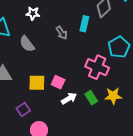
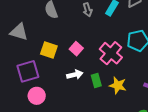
pink square: (58, 82) -> (76, 49), moved
purple square: (23, 109) -> (28, 71), size x1.6

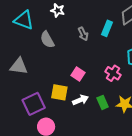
yellow square: (49, 50) -> (59, 92), moved
pink cross: (111, 53) -> (113, 73), size x0.7

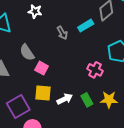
cyan rectangle: (107, 28) -> (86, 26), turned 42
gray semicircle: (47, 40) -> (27, 52), moved
pink square: (78, 74) -> (42, 68), moved

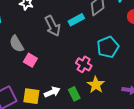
gray arrow: (62, 33) -> (53, 26), size x1.5
yellow square: (43, 93) -> (31, 96), moved
yellow star: (109, 100) -> (96, 85), moved, turned 30

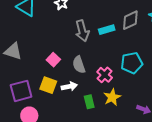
gray semicircle: (17, 44) -> (79, 65), moved
white arrow: (52, 92) -> (69, 86), moved
yellow square: (31, 96) -> (48, 85), moved

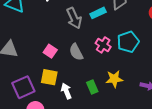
pink cross: (105, 75) -> (103, 45), moved
white arrow: (69, 86) -> (66, 91), moved, turned -91
yellow star: (112, 97) -> (114, 79), turned 30

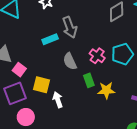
cyan rectangle: (98, 13) -> (50, 39), moved
pink square: (50, 51) -> (19, 70), moved
green rectangle: (92, 87) -> (89, 80), moved

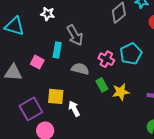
cyan rectangle: (50, 39) -> (57, 50), turned -49
gray semicircle: (70, 61) -> (80, 69), turned 138
pink square: (19, 70) -> (37, 62), moved

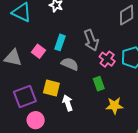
gray arrow: (75, 35) -> (91, 40), moved
gray semicircle: (80, 69) -> (70, 64), moved
yellow star: (121, 92) -> (115, 106), moved

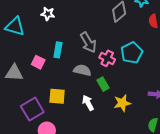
gray semicircle: (70, 64) -> (82, 70), moved
white arrow: (68, 103) -> (88, 103), moved

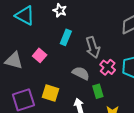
cyan rectangle: (58, 50) -> (66, 37), moved

